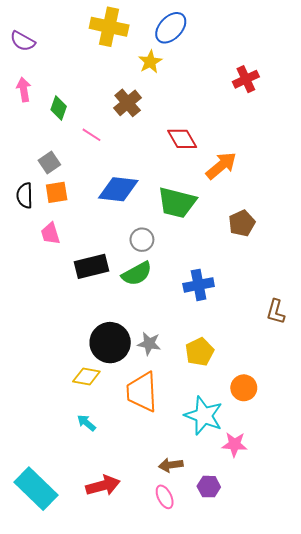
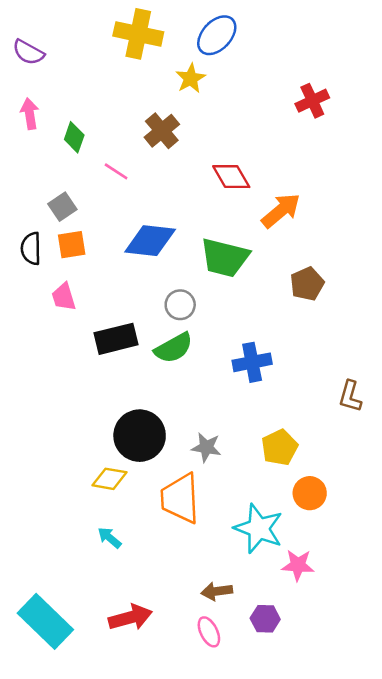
gray star: (149, 344) -> (206, 447), moved
yellow pentagon: (200, 352) -> (280, 447), moved

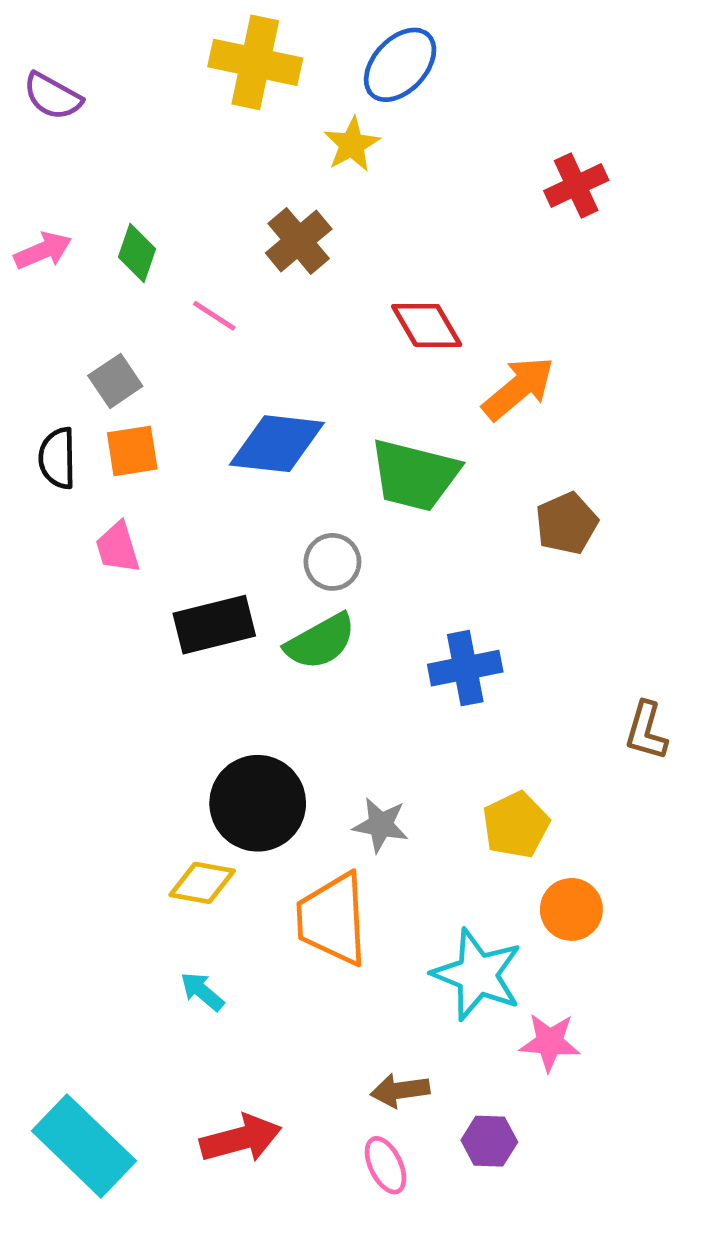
pink arrow: (30, 114) -> (43, 251), moved, turned 76

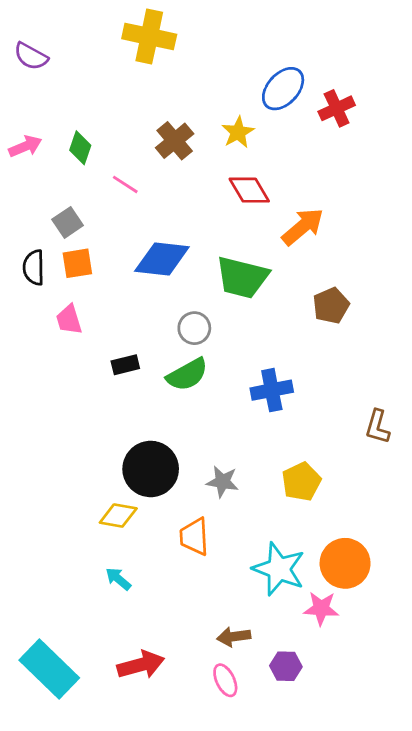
blue ellipse: (400, 65) -> (283, 89), moved
yellow star: (352, 144) -> (238, 132), moved
black rectangle: (214, 625) -> (125, 365), size x0.6
orange circle: (571, 909) -> (345, 563), moved, size x1.4
orange trapezoid: (332, 919) -> (194, 537), size x0.7

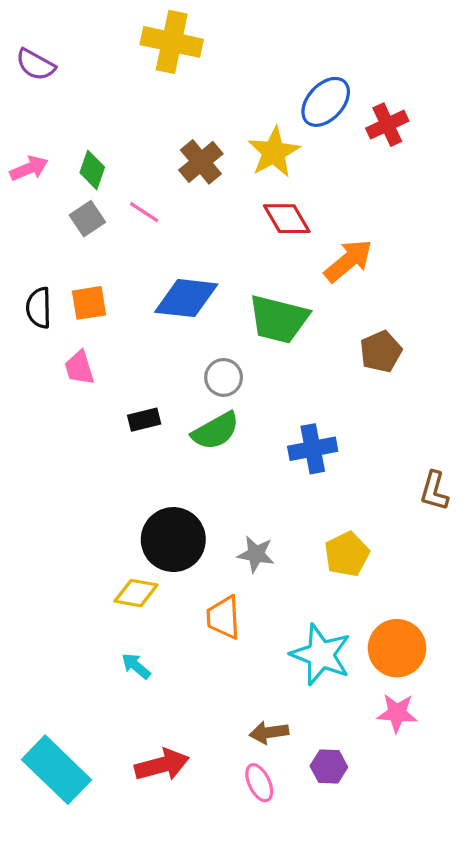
yellow star: (238, 132) -> (274, 152), size x1.4
gray square: (68, 222) -> (87, 219), moved
pink star: (321, 608) -> (397, 713), moved

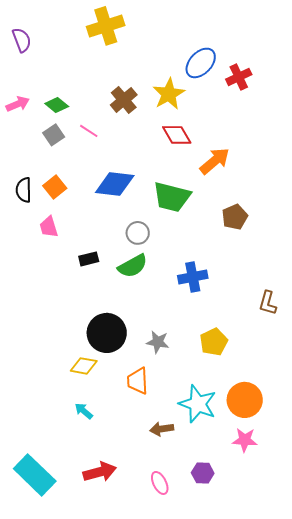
yellow cross: (172, 42) -> (106, 26), turned -30
purple semicircle: (36, 65) -> (22, 40), turned -140
green diamond: (92, 170) -> (57, 105), turned -70
orange square: (89, 303) -> (55, 187), turned -30
brown arrow: (269, 732) -> (162, 429), moved

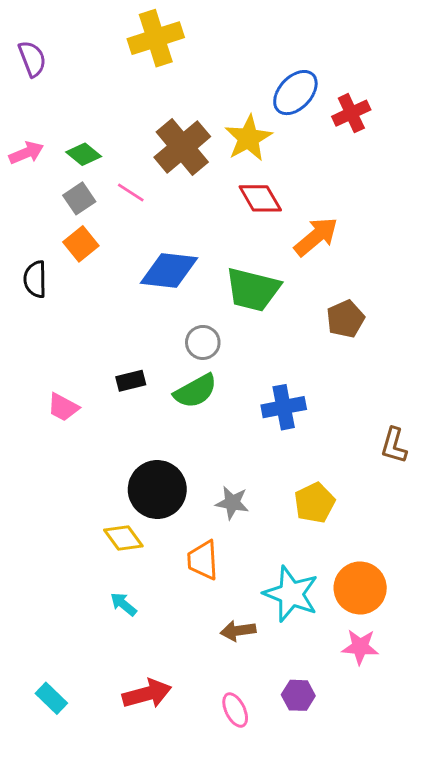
brown cross: (124, 100) -> (182, 147), size x1.4
orange square: (55, 187) -> (81, 244), moved
pink trapezoid: (49, 227) -> (63, 407), moved, turned -45
yellow diamond: (84, 366) -> (123, 538), turned 44
cyan rectangle: (35, 475) -> (51, 698), size x0.5

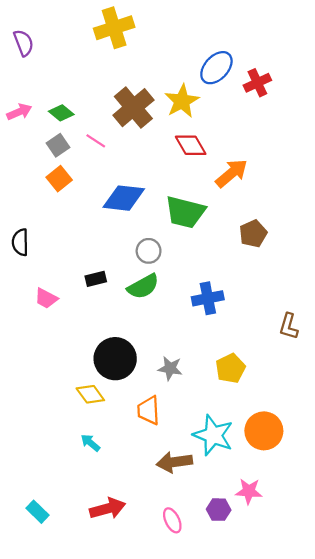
black semicircle: (35, 279) -> (20, 242), moved
brown arrow: (238, 631) -> (174, 462), size x1.4
pink star: (360, 647) -> (249, 491), moved

